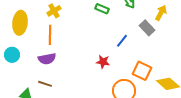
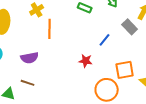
orange line: (50, 35) -> (50, 29), moved
orange square: (142, 71) -> (125, 70), turned -36

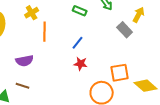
blue line: (105, 40) -> (78, 43), moved

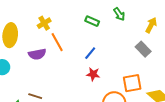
gray rectangle: (125, 30) -> (143, 49), moved
orange line: (45, 32) -> (57, 42), turned -30
purple semicircle: (25, 61) -> (37, 54), moved

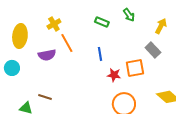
blue line: (90, 53) -> (100, 54), turned -48
red star: (93, 74) -> (114, 75), moved
orange square: (132, 83) -> (135, 68), moved

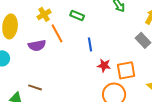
green rectangle: (102, 22) -> (77, 15), moved
orange square: (135, 68) -> (126, 70), moved

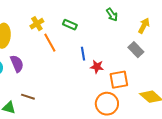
purple semicircle: (37, 45) -> (17, 64), moved, turned -102
red star: (104, 65) -> (97, 67), moved

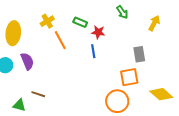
gray rectangle: (136, 50) -> (139, 54), moved, turned 35
red star: (97, 67) -> (98, 32), moved

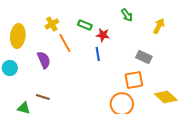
gray rectangle: (139, 54) -> (144, 57), turned -56
purple semicircle: (27, 61) -> (44, 60), moved

